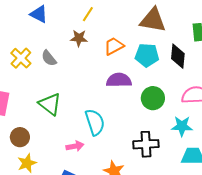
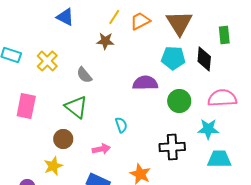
brown triangle: (153, 20) -> (179, 23), turned 48
orange trapezoid: (114, 46) -> (140, 21), moved
gray semicircle: (49, 58) -> (84, 75), moved
cyan semicircle: (95, 122) -> (121, 125), size x0.6
brown circle: (20, 137) -> (63, 139), moved

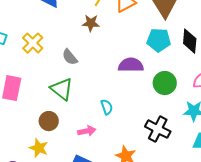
black cross: (172, 147) -> (158, 129), turned 30
yellow star: (53, 166) -> (39, 148), turned -30

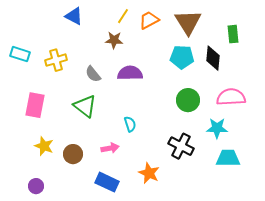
yellow cross: (33, 43) -> (56, 60), turned 30
purple semicircle: (131, 65) -> (130, 73), moved
brown circle: (49, 121) -> (73, 154), moved
yellow star: (39, 148) -> (44, 146), moved

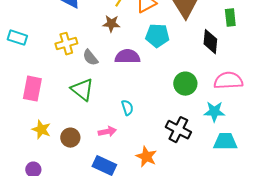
cyan pentagon: (182, 57) -> (157, 36), moved
yellow cross: (56, 60) -> (66, 44), moved

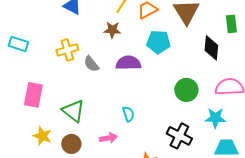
green triangle: (82, 90) -> (73, 111), moved

